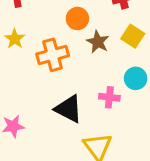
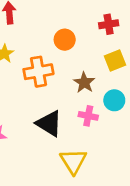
yellow square: (133, 36) -> (115, 61), turned 30
brown star: (98, 42) -> (84, 83), moved

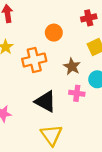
yellow triangle: (73, 161) -> (51, 135), moved

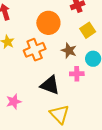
orange circle: (54, 33) -> (48, 23), size x1.5

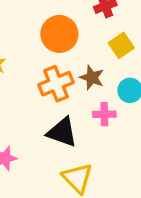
orange cross: (35, 50) -> (56, 84), moved

